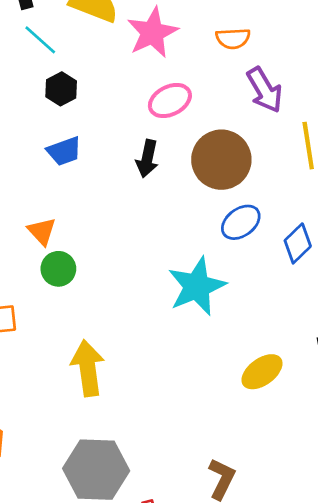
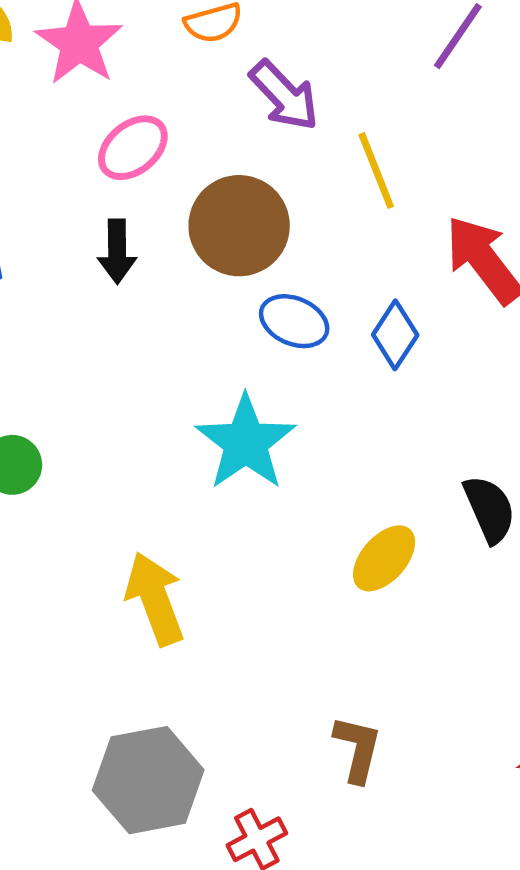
blue ellipse: (241, 222) -> (294, 321), turned 72
yellow arrow: (88, 368) -> (155, 599), moved

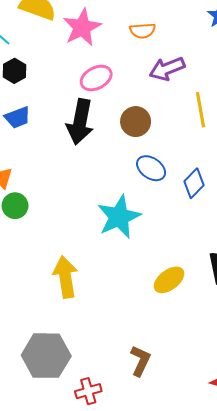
purple arrow: (284, 95) -> (167, 69), turned 100
brown circle: (239, 226) -> (136, 122), size x0.7
black arrow: (117, 251) -> (80, 122), size x1.6

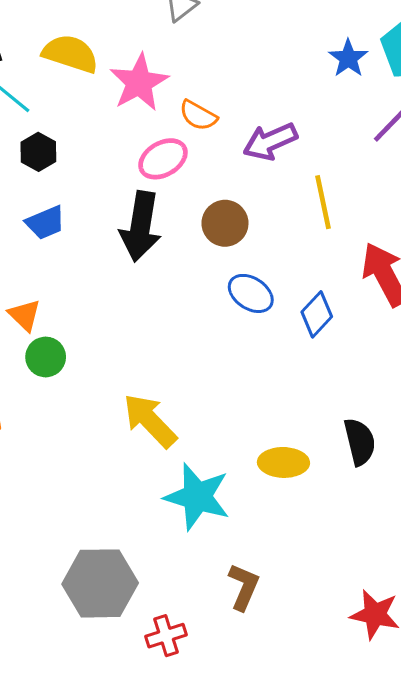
orange semicircle: (142, 31) -> (198, 116), moved, turned 35
cyan star: (119, 217) -> (197, 497), moved, turned -30
yellow arrow: (65, 277) -> (150, 421), moved, turned -33
yellow ellipse: (169, 280) -> (283, 462), turned 40

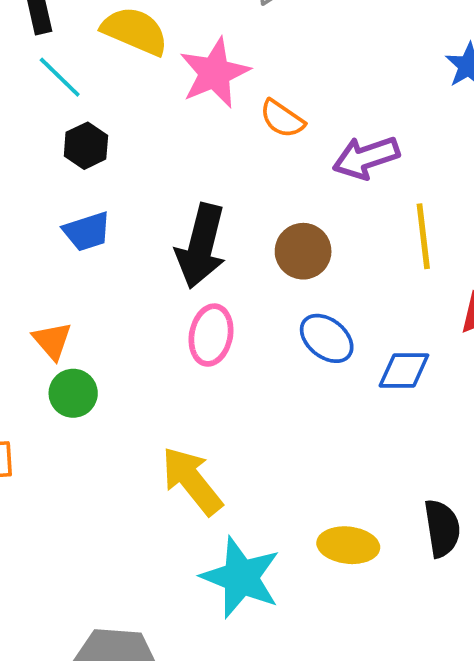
pink ellipse: (163, 159) -> (211, 335), moved, turned -54
blue diamond: (317, 314) -> (404, 370), turned 42

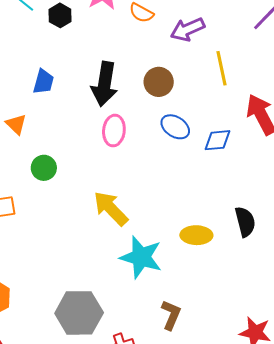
black hexagon: (86, 146) -> (60, 15), moved
blue trapezoid: (87, 232) -> (43, 82), turned -52
orange triangle: (52, 341) -> (16, 124), moved

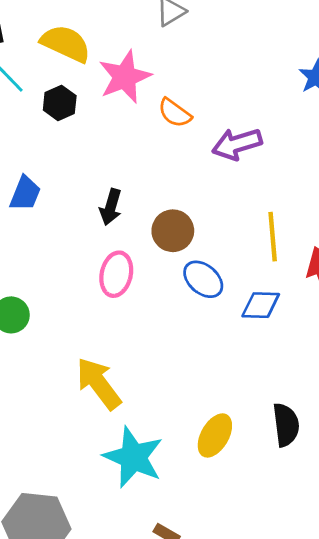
yellow line: (221, 68) -> (273, 237), moved
brown circle: (159, 82) -> (173, 231), moved
black arrow: (104, 84) -> (111, 207), size x0.6
yellow ellipse: (196, 235) -> (215, 435), turned -68

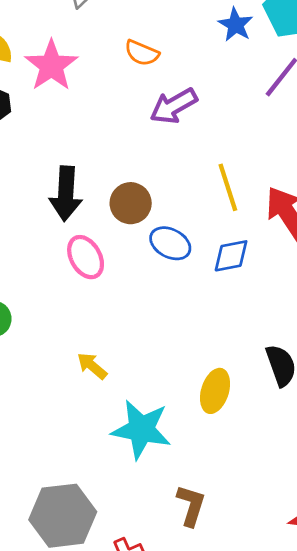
orange semicircle: (175, 113) -> (142, 53), moved
black arrow: (111, 207) -> (66, 194), size x1.5
pink ellipse: (116, 274) -> (86, 257), turned -30
yellow arrow: (99, 383) -> (92, 366), size x0.6

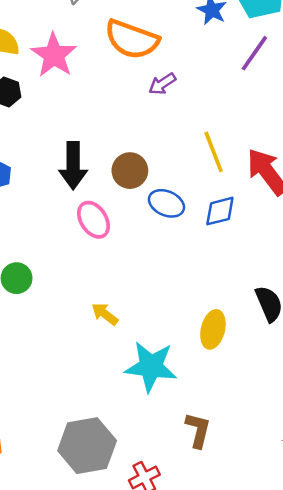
orange semicircle: (142, 53) -> (132, 39), size x1.8
purple arrow: (174, 106) -> (162, 84), size x0.7

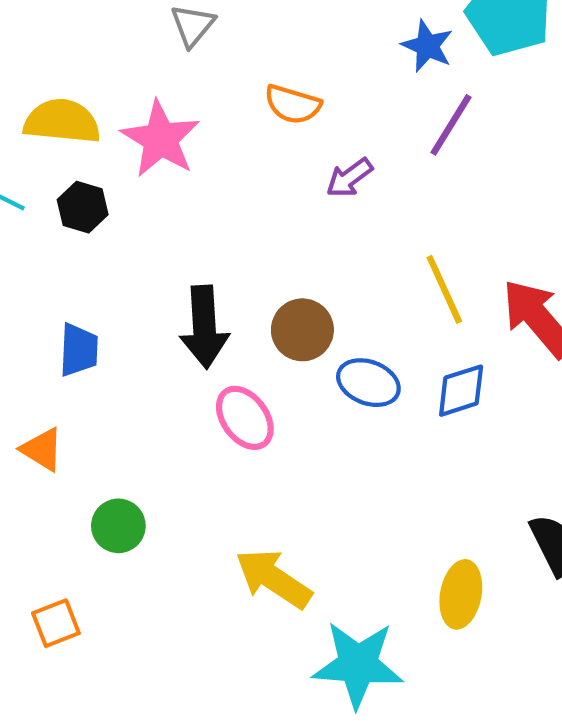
orange semicircle: (132, 39) -> (293, 104), size x0.6
purple line: (254, 53) -> (451, 125), moved
yellow arrow: (105, 314) -> (274, 579), size x1.6

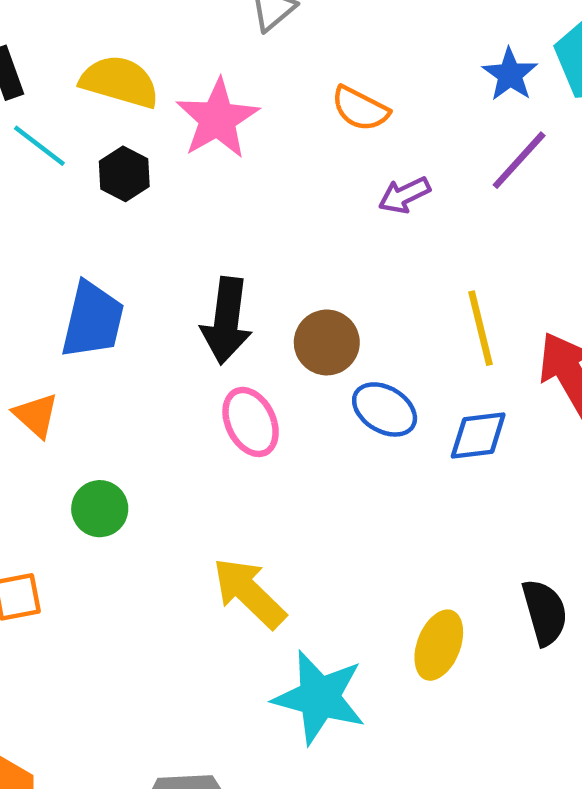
blue trapezoid: (79, 350) -> (93, 320), size x1.4

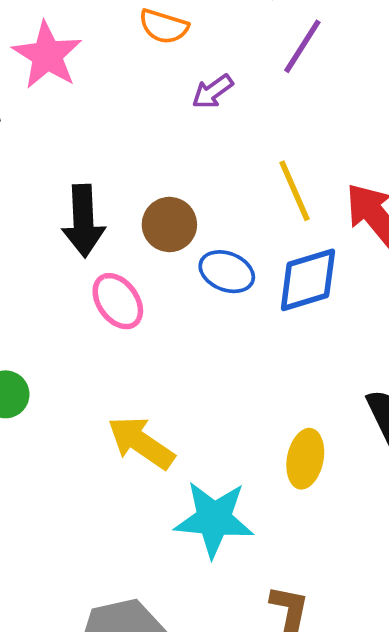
blue diamond: (478, 436) -> (308, 280), size x1.4

